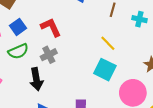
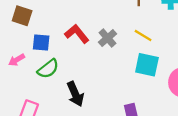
blue square: (18, 27) -> (41, 42), turned -35
gray cross: (49, 55) -> (108, 38), moved

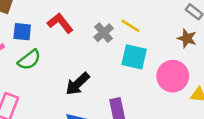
gray cross: (108, 38) -> (104, 33), moved
black arrow: (75, 94) -> (78, 84), moved, turned 70

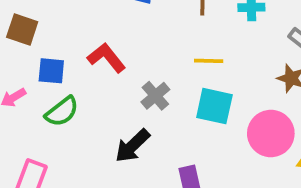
yellow line: (130, 26) -> (209, 61), turned -30
gray cross: (104, 33) -> (155, 96), moved

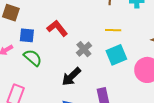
cyan square: (214, 106) -> (116, 55), turned -35
green semicircle: (62, 112) -> (33, 58), turned -102

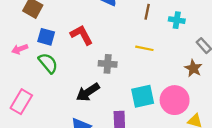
gray cross: (84, 49) -> (108, 64), turned 35
cyan square: (116, 55) -> (143, 96), moved

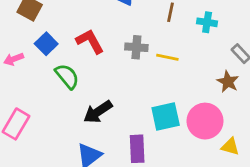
blue square: (46, 37) -> (46, 44), turned 30
green semicircle: (48, 63) -> (67, 76), moved
gray cross: (108, 64) -> (136, 47), moved

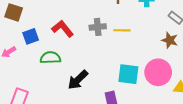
blue square: (46, 44) -> (31, 36), turned 35
green semicircle: (67, 76) -> (50, 58), turned -42
cyan square: (166, 117) -> (128, 74), turned 30

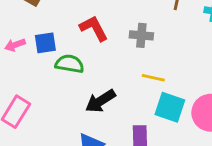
yellow line: (122, 30) -> (153, 78), moved
blue square: (31, 36) -> (45, 43), moved

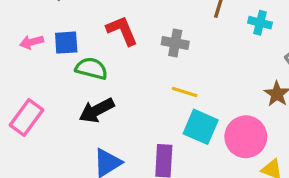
black arrow: (100, 101) -> (97, 110), moved

